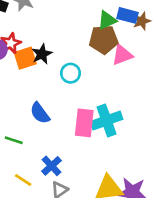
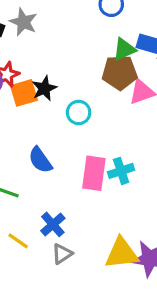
cyan cross: (107, 120) -> (121, 171), size x0.7

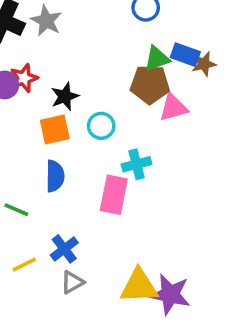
orange square: (24, 93) -> (55, 129), moved
blue semicircle: (40, 160) -> (55, 176), turned -148
cyan cross: (121, 171) -> (136, 164), moved
yellow line: (18, 241) -> (24, 265), turned -65

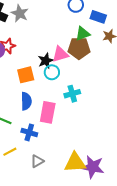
blue rectangle: (185, 55) -> (98, 17), moved
black star: (65, 96) -> (46, 61), moved
pink triangle: (173, 108) -> (60, 54), moved
pink rectangle: (114, 195) -> (48, 112), moved
blue cross: (64, 249) -> (29, 132), moved, turned -35

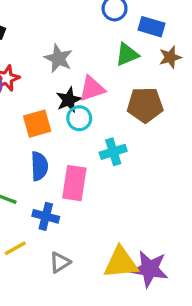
gray star: (20, 13) -> (58, 58), moved
brown pentagon: (79, 48) -> (145, 105), moved

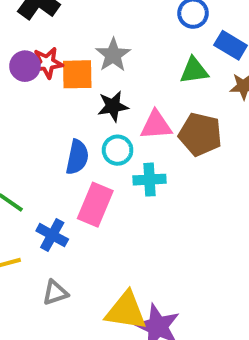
pink triangle: (92, 89) -> (156, 125), moved
cyan circle: (79, 118) -> (118, 150), moved
orange square: (37, 124) -> (77, 74), moved
blue semicircle: (39, 166) -> (77, 157), moved

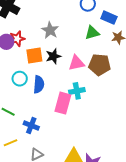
orange square: (77, 74) -> (34, 55), moved
cyan circle: (118, 150) -> (20, 79), moved
pink rectangle: (95, 205) -> (63, 103), moved

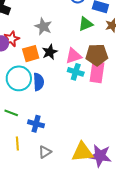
cyan circle: (20, 79) -> (19, 78), size x1.6
cyan cross: (77, 91) -> (76, 72), moved, turned 35
pink rectangle: (63, 103) -> (97, 72), moved
yellow line: (10, 143) -> (17, 144), turned -64

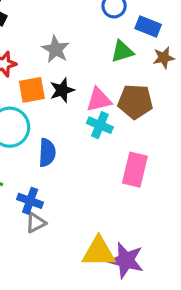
pink rectangle: (97, 72) -> (135, 170), moved
blue semicircle: (39, 82) -> (47, 153), moved
gray triangle: (45, 152) -> (36, 223), moved

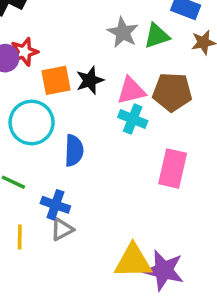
gray star: (56, 49) -> (123, 32), moved

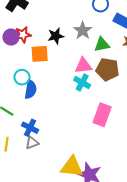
green triangle: (157, 36) -> (102, 45), moved
black star: (90, 80) -> (56, 36), moved
cyan circle: (32, 123) -> (22, 77), size x0.6
blue semicircle: (74, 151) -> (31, 89), moved

